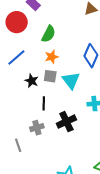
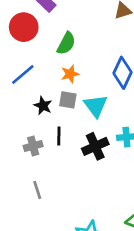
black cross: (66, 122) -> (95, 146), moved
gray cross: (37, 128) -> (33, 146), moved
gray line: (18, 145) -> (37, 190), moved

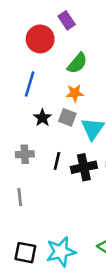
blue line: (23, 74) -> (30, 84), turned -45
black line: (59, 136) -> (57, 161), moved

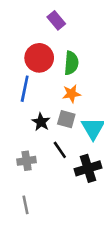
red circle: (40, 39) -> (39, 58), moved
green semicircle: (77, 63) -> (71, 63), turned -30
black line: (57, 161) -> (60, 150), moved, turned -42

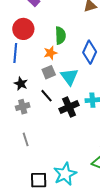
green semicircle: (71, 63) -> (60, 36), moved
gray square: (66, 119) -> (49, 72), turned -32
black star: (41, 122) -> (21, 84), moved

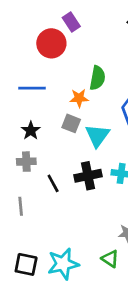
red circle: (23, 29) -> (51, 43), moved
blue line: (15, 53) -> (32, 88), turned 72
gray square: (49, 72) -> (71, 123), turned 32
black line: (47, 96) -> (53, 183), moved

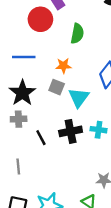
green semicircle: (97, 78) -> (77, 34), moved
black star: (31, 130) -> (22, 93), size x1.6
gray line: (21, 206) -> (18, 167), moved

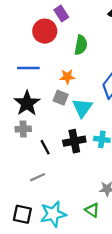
gray line: (18, 167) -> (38, 177), moved, turned 70

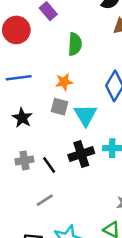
red circle: (45, 31) -> (16, 30), moved
black star: (27, 103) -> (22, 118), size x0.7
gray cross: (23, 129) -> (24, 160), moved

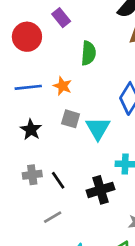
orange star: (64, 82) -> (62, 86), moved, turned 30
black cross: (81, 154) -> (101, 190), moved

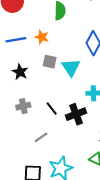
black line: (58, 180) -> (52, 108), moved

